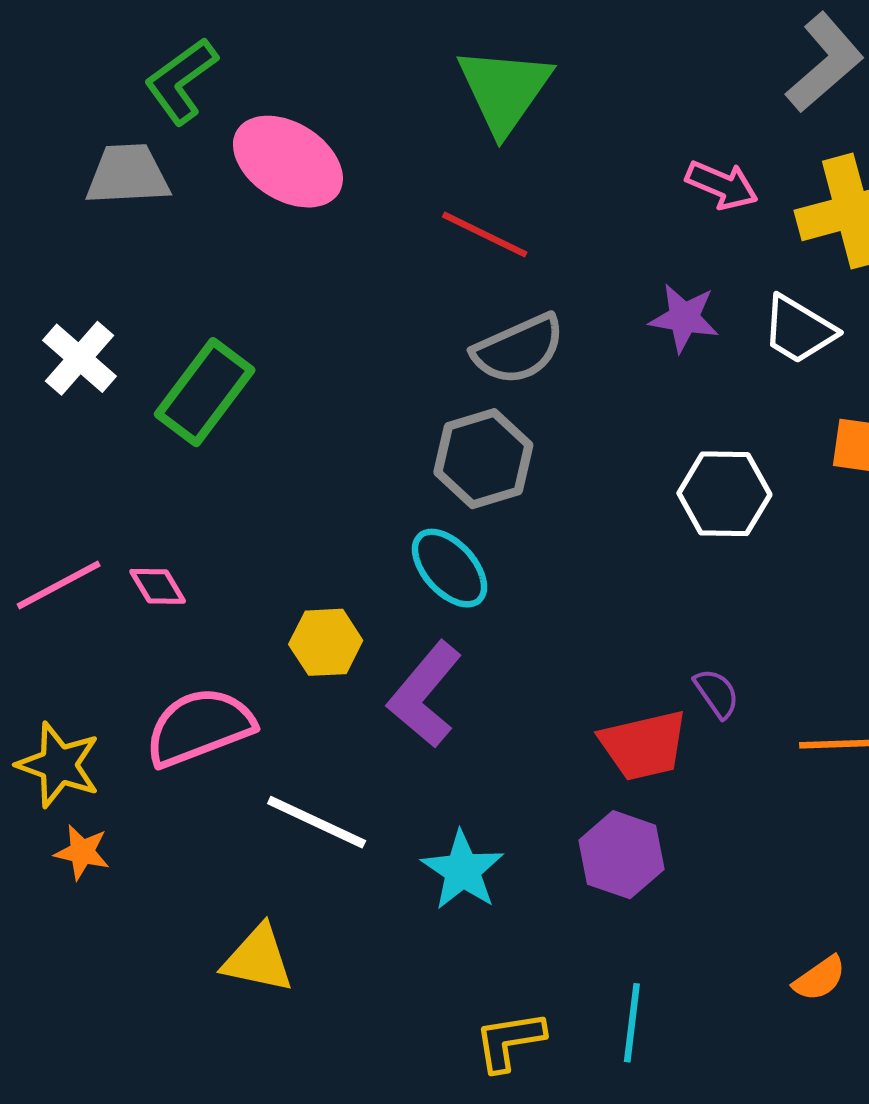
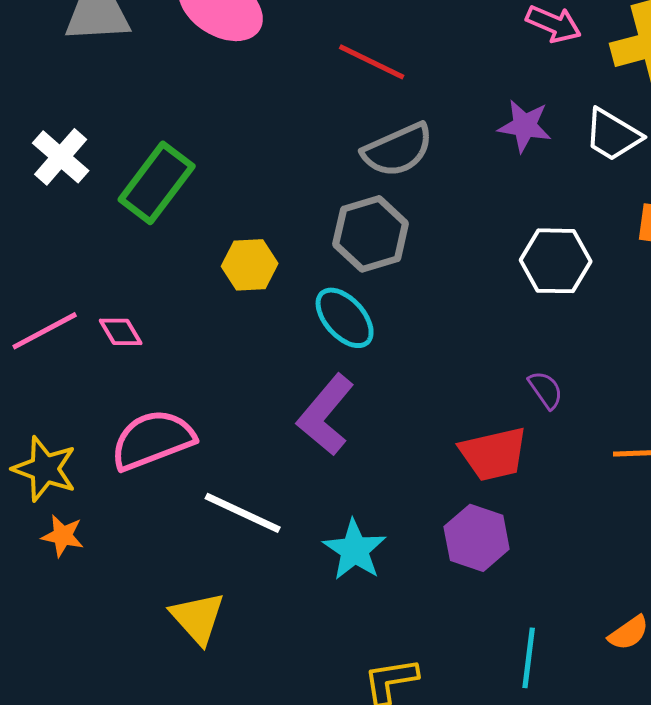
yellow hexagon: (326, 642) -> (250, 265), moved
purple semicircle: (717, 693) -> (546, 390), moved
yellow triangle: (258, 959) -> (198, 618), turned 36
cyan line: (632, 1023) -> (529, 658), moved

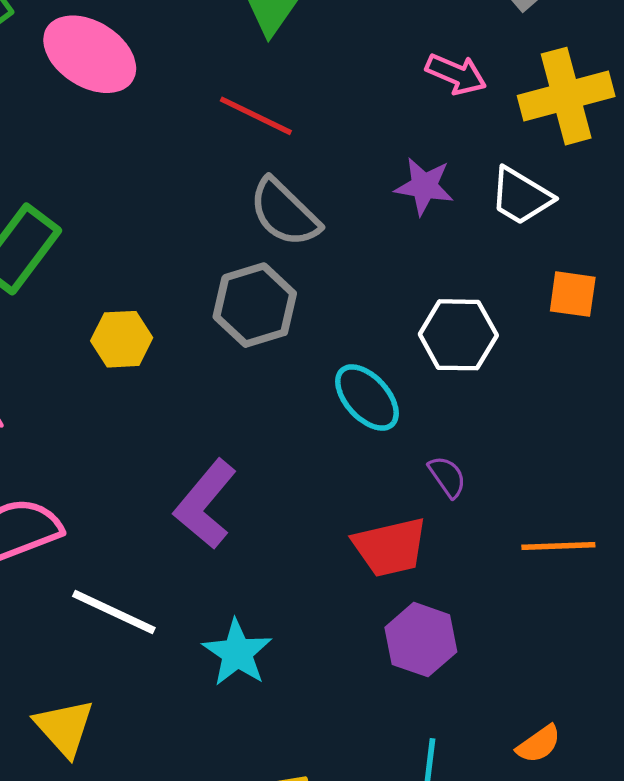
gray semicircle: (398, 150) -> (284, 213), turned 68
cyan ellipse: (345, 318) -> (367, 397), moved
purple hexagon: (477, 538) -> (421, 640), moved

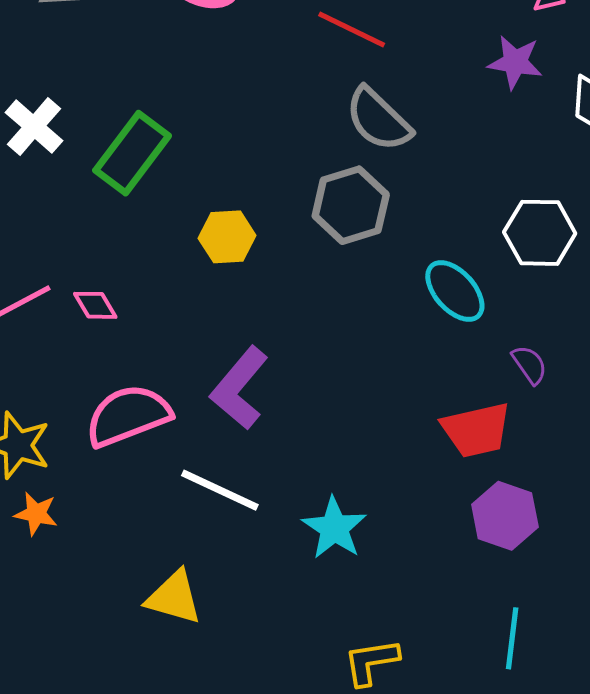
purple star: (424, 186) -> (515, 62), moved
purple L-shape: (205, 504) -> (239, 388), moved
yellow triangle: (64, 728) -> (174, 597), turned -32

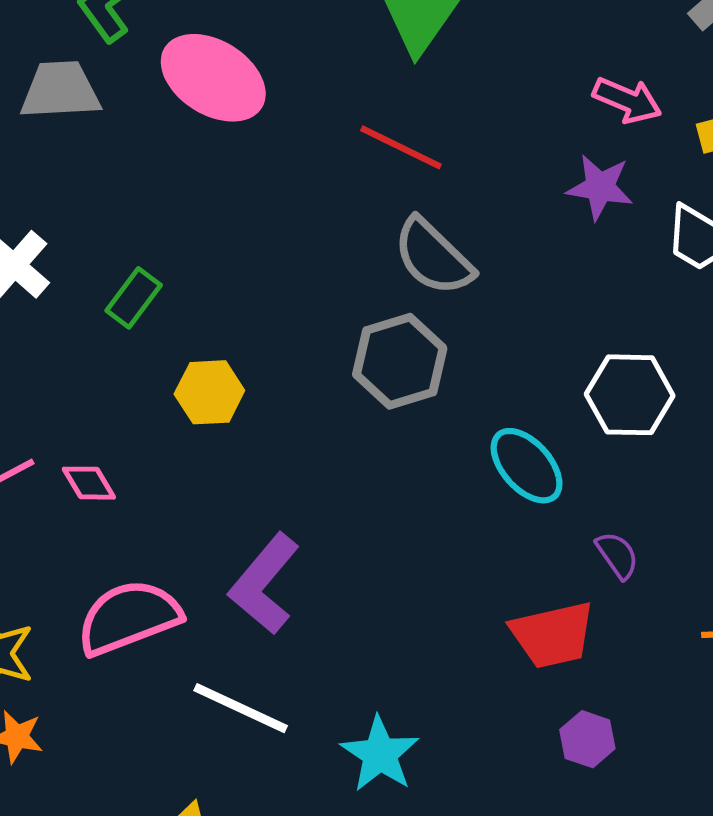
green rectangle: (132, 153) -> (134, 298), size x0.6
yellow hexagon: (227, 237) -> (209, 392), moved
purple hexagon: (505, 516) -> (587, 739), size x0.7

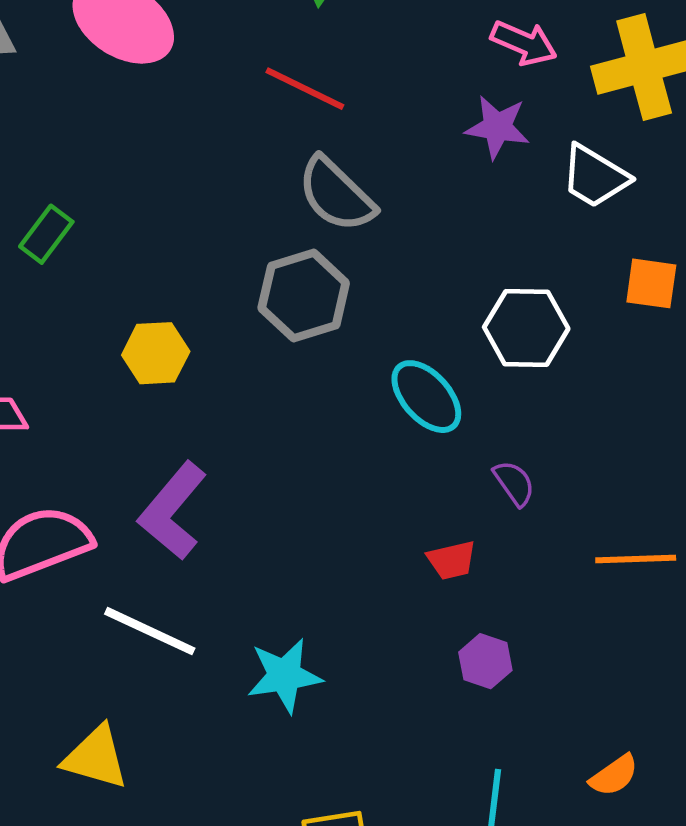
yellow hexagon: (209, 392) -> (156, 353), moved
red trapezoid: (553, 635) -> (452, 560), size x0.6
cyan star: (380, 754) -> (284, 676), turned 30

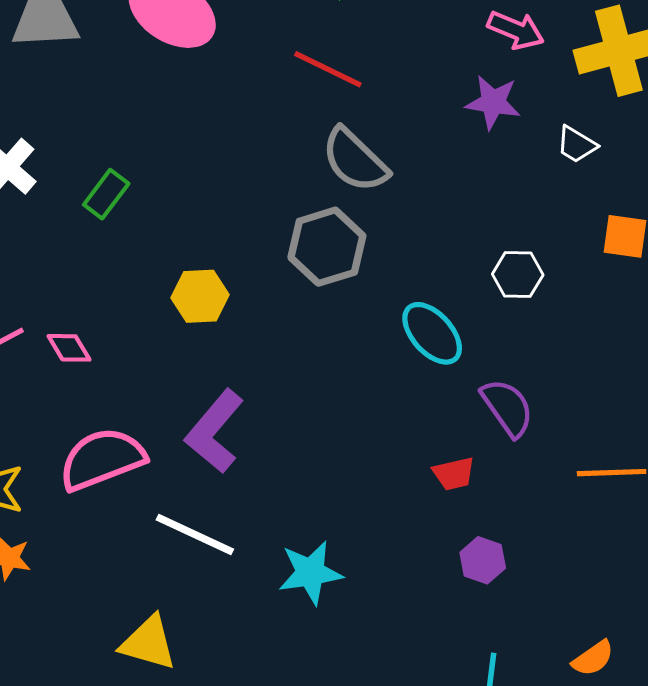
white trapezoid: (595, 176) -> (577, 145), size x0.7
white hexagon: (526, 328) -> (518, 275), size x0.7
purple semicircle: (514, 483) -> (507, 408), size x1.5

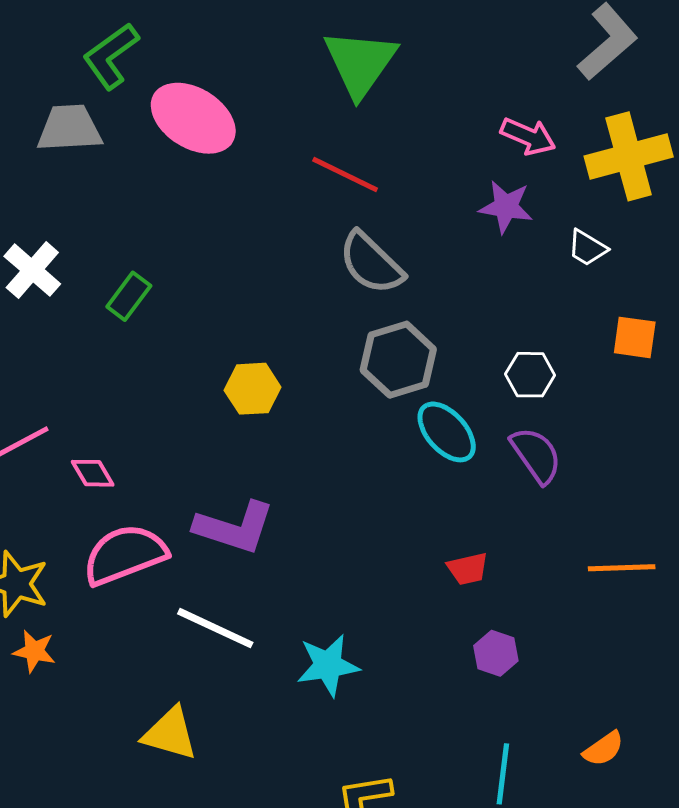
gray hexagon: (327, 247) -> (398, 360), moved
yellow hexagon: (200, 296) -> (253, 389), moved
pink diamond: (69, 348) -> (93, 473), moved
purple semicircle: (507, 408) -> (536, 455), moved
purple L-shape: (214, 431) -> (234, 527), turned -112

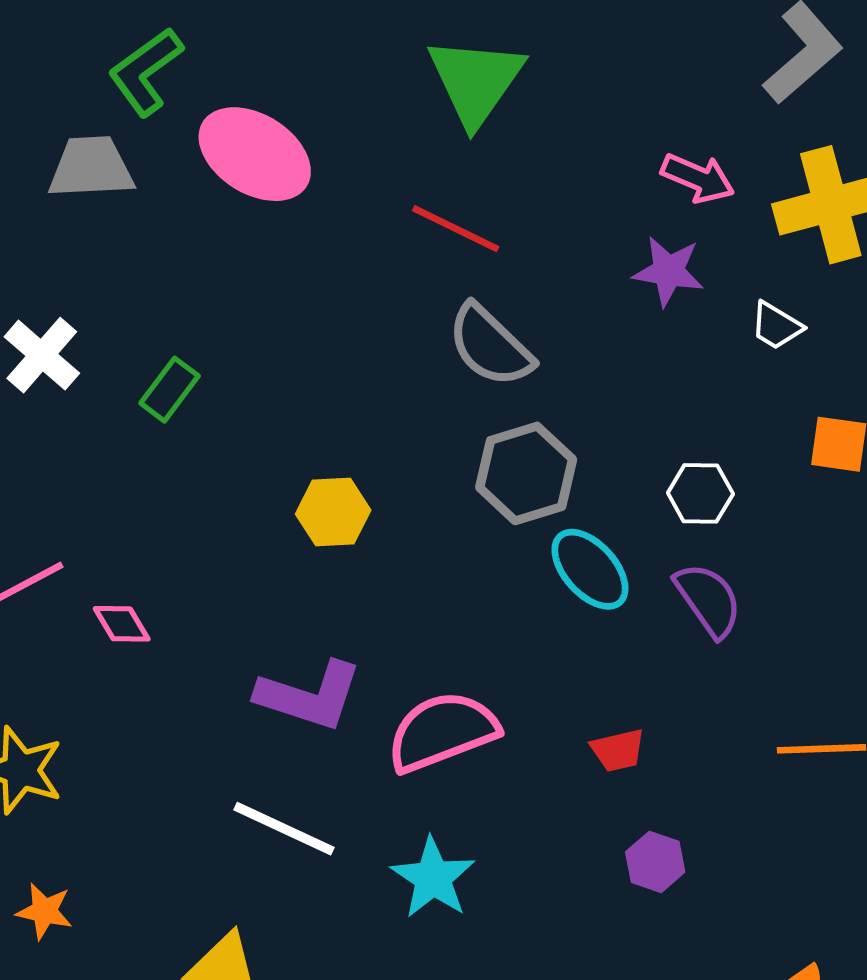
pink semicircle: (125, 555) -> (442, 732), moved
orange star: (34, 651) -> (44, 911), moved
cyan star: (328, 665) -> (433, 878), turned -30

